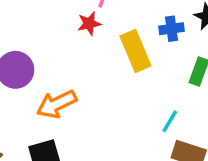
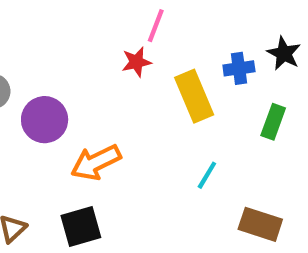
cyan line: (170, 121) -> (207, 175), moved

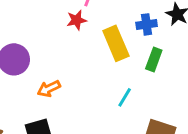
green rectangle: (273, 122) -> (154, 59), moved
orange arrow: (96, 162) -> (49, 89), size x0.7

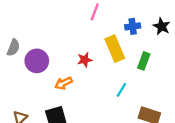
red star: (77, 20) -> (85, 60), moved
blue cross: (147, 24) -> (133, 26), moved

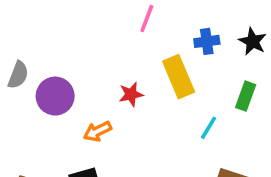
green rectangle: (144, 61) -> (246, 96), moved
cyan line: (121, 90) -> (209, 128), moved

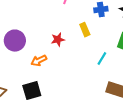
yellow rectangle: (179, 77) -> (85, 30), size x0.6

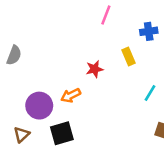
purple circle: (15, 41) -> (39, 106), moved

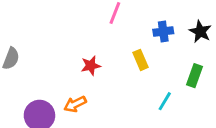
red star: (95, 69) -> (91, 66), moved

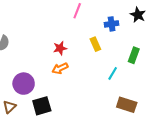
black star: (200, 32) -> (138, 15), moved
orange arrow: (75, 104) -> (60, 68), moved

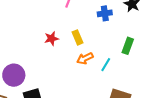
yellow rectangle: (95, 44) -> (78, 37), moved
orange arrow: (60, 68) -> (85, 58), moved

